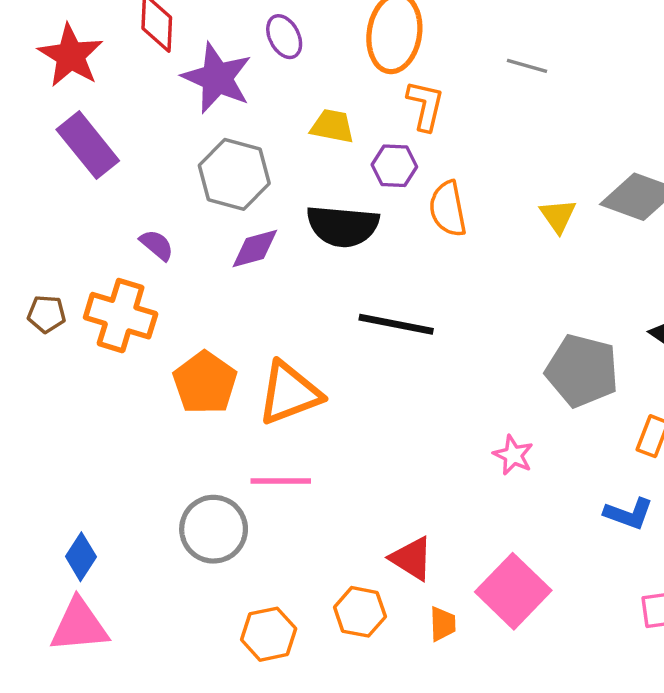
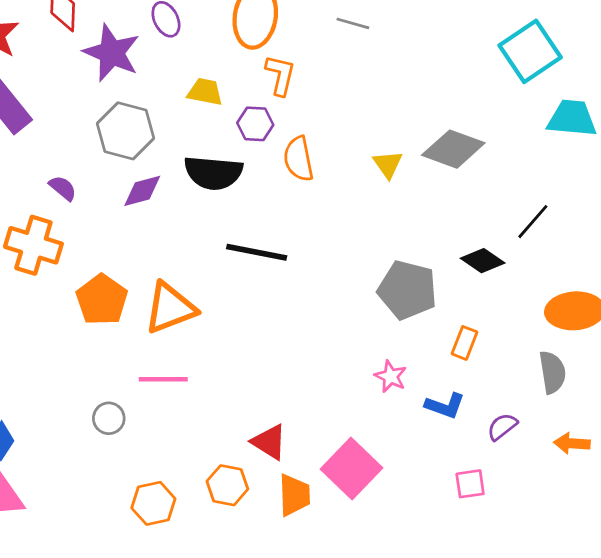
gray line: (527, 66) -> (353, 23), moved
pink star: (513, 455) -> (391, 376), moved
gray circle: (214, 529) -> (109, 418), size x0.6
orange trapezoid: (443, 624) -> (294, 495), size x1.5

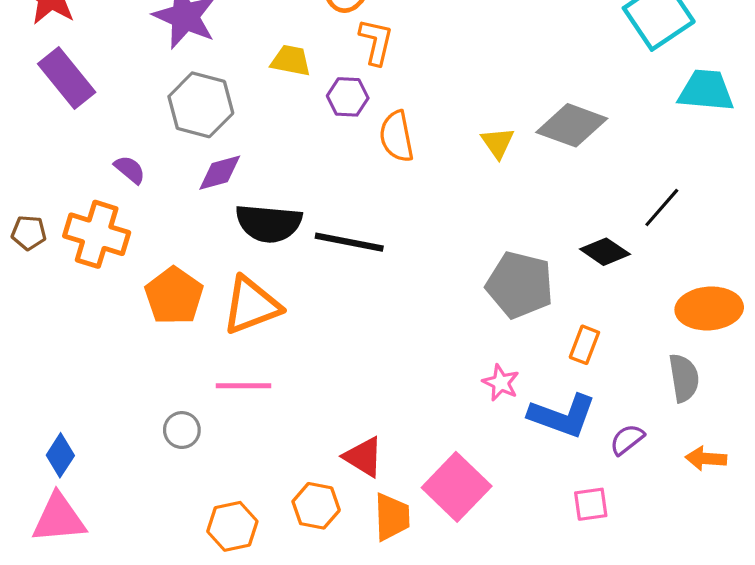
black semicircle: (213, 173) -> (269, 223), moved
blue L-shape: (445, 406) -> (562, 416), size x1.5

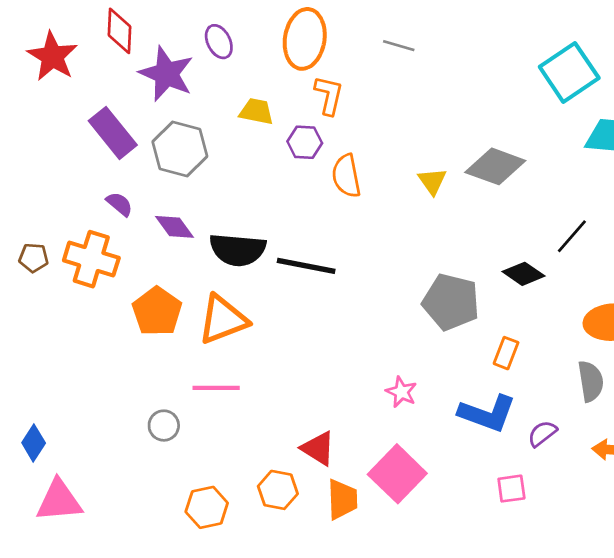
purple rectangle: (67, 78) -> (113, 133), moved
purple diamond: (220, 173) -> (175, 227), moved, turned 69
pink star: (501, 383) -> (401, 392), moved
blue diamond: (60, 455) -> (34, 443), moved

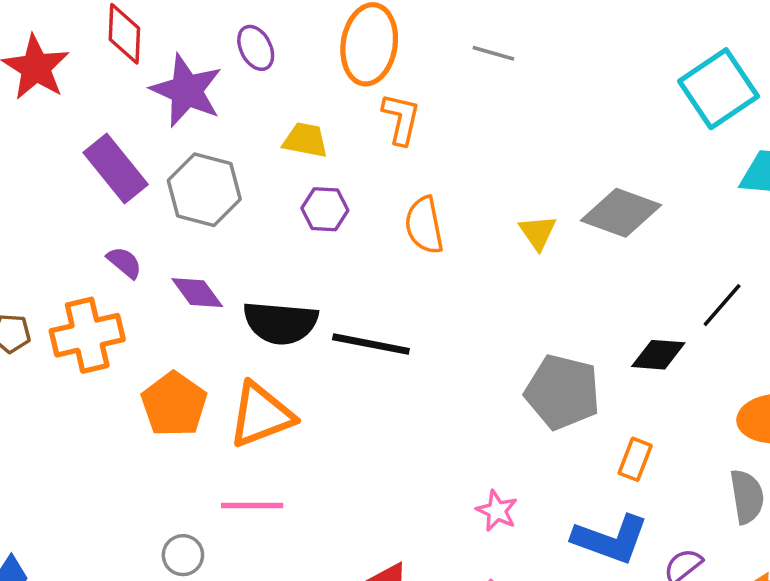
purple hexagon: (305, 142) -> (325, 209), moved
orange cross: (91, 259) -> (87, 335), turned -30
black diamond: (524, 274) -> (658, 355), turned -30

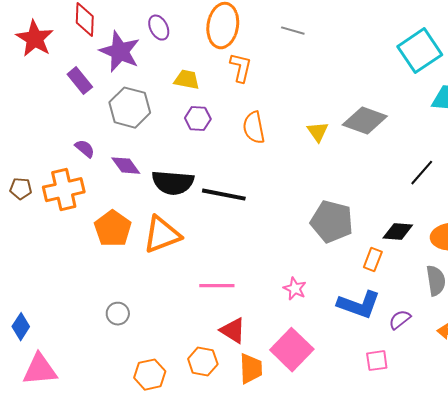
purple rectangle: (116, 168) -> (80, 81), moved, size x0.7
black diamond: (658, 355) -> (398, 232), moved
pink line: (252, 505) -> (217, 286), moved

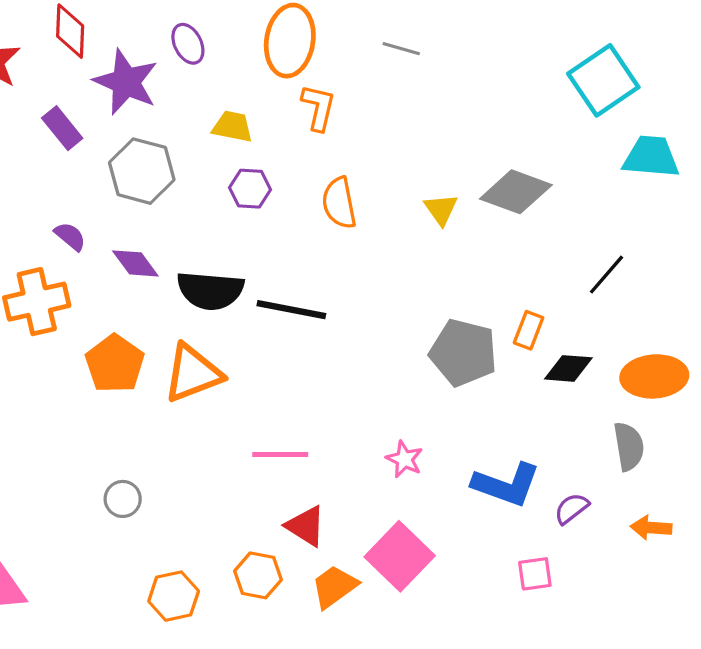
orange rectangle: (373, 260) -> (529, 330), moved
orange trapezoid: (251, 369) -> (334, 587), turned -124

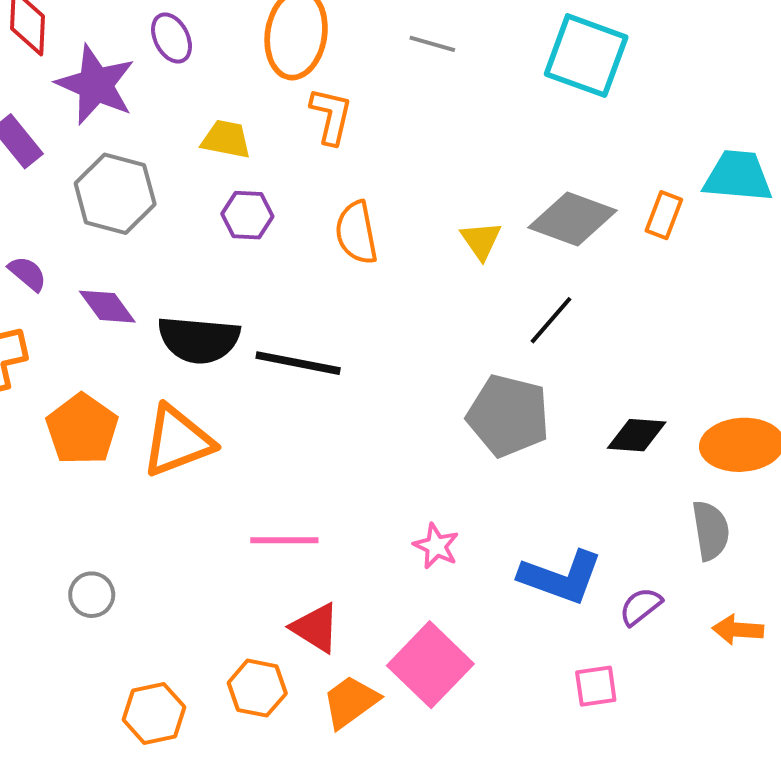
cyan square: (603, 80) -> (586, 56), moved, turned -36
black line: (607, 275) -> (551, 320), moved
orange rectangle: (529, 330) -> (664, 215), moved

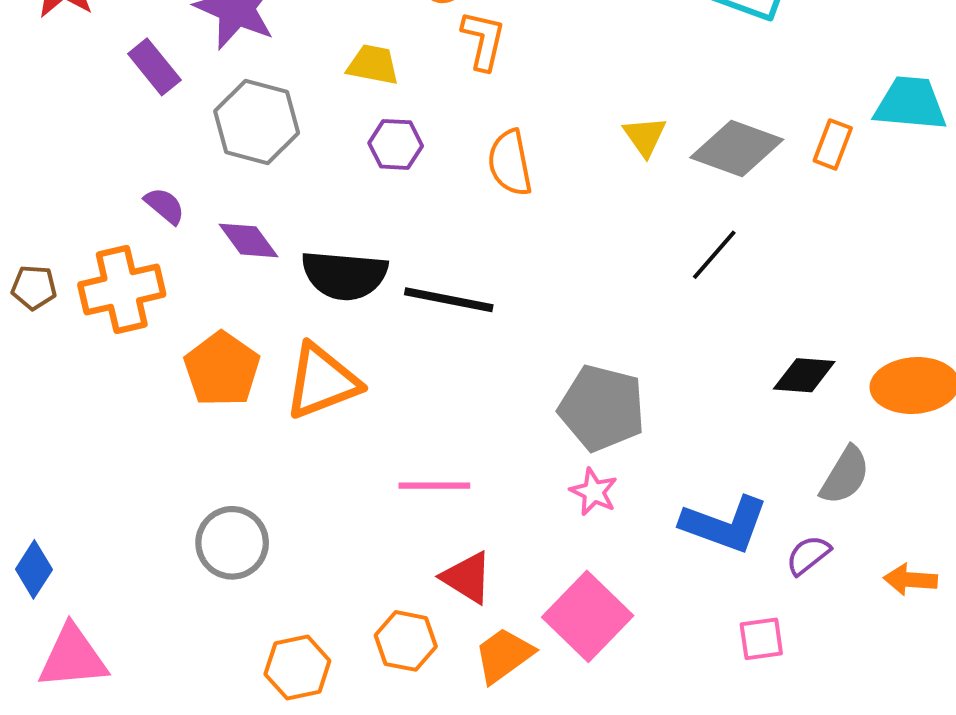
yellow triangle: (481, 240) -> (645, 136), moved
gray pentagon: (508, 416) -> (602, 408), moved
gray semicircle: (711, 530) -> (845, 475), moved, turned 40
gray circle: (92, 595) -> (232, 543), size x1.5

